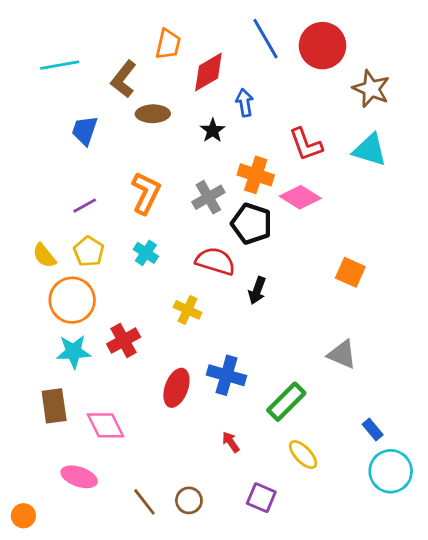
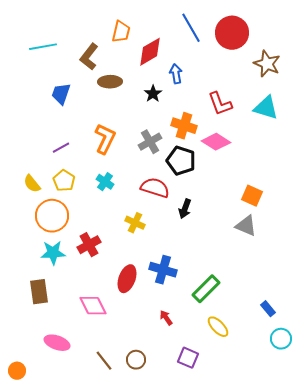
gray triangle: (342, 354) -> (246, 226), moved
pink diamond: (106, 425) -> (93, 306), moved
cyan circle: (391, 471) -> (281, 339), size x0.7

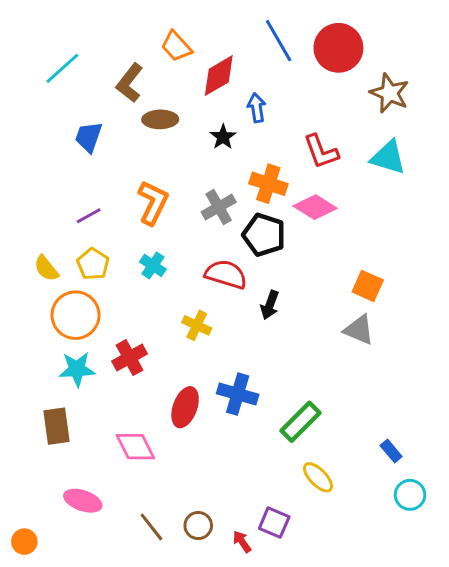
orange trapezoid: (121, 32) -> (176, 46), turned 125
cyan line: (43, 47) -> (62, 68), turned -32
red arrow: (166, 318) -> (242, 542), moved

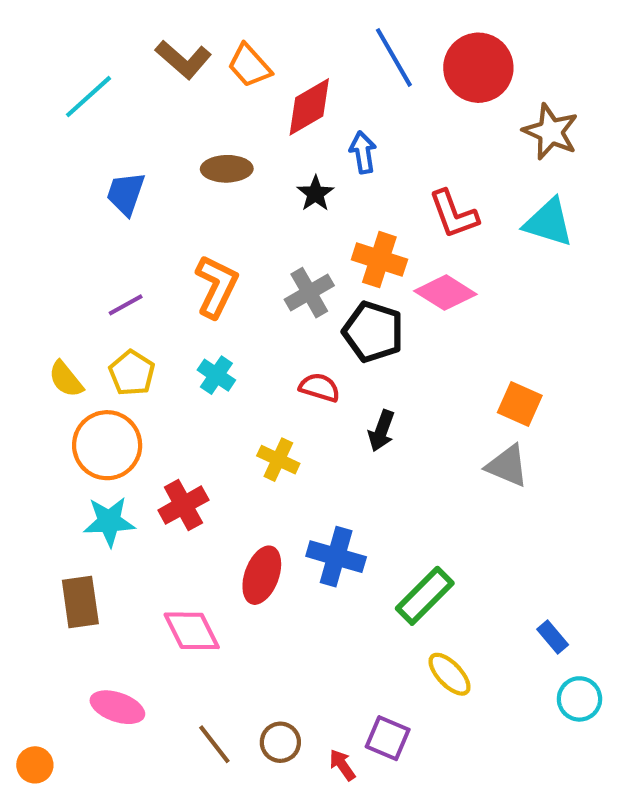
brown L-shape: (130, 83) -> (183, 59), moved, turned -87
red semicircle: (226, 274) -> (320, 387), size x0.7

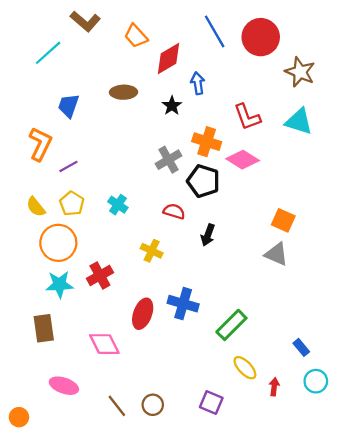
brown L-shape: (183, 59) -> (85, 21), moved
orange L-shape: (216, 286) -> (40, 144), moved
red arrow: (342, 765) -> (274, 387), moved, turned 42

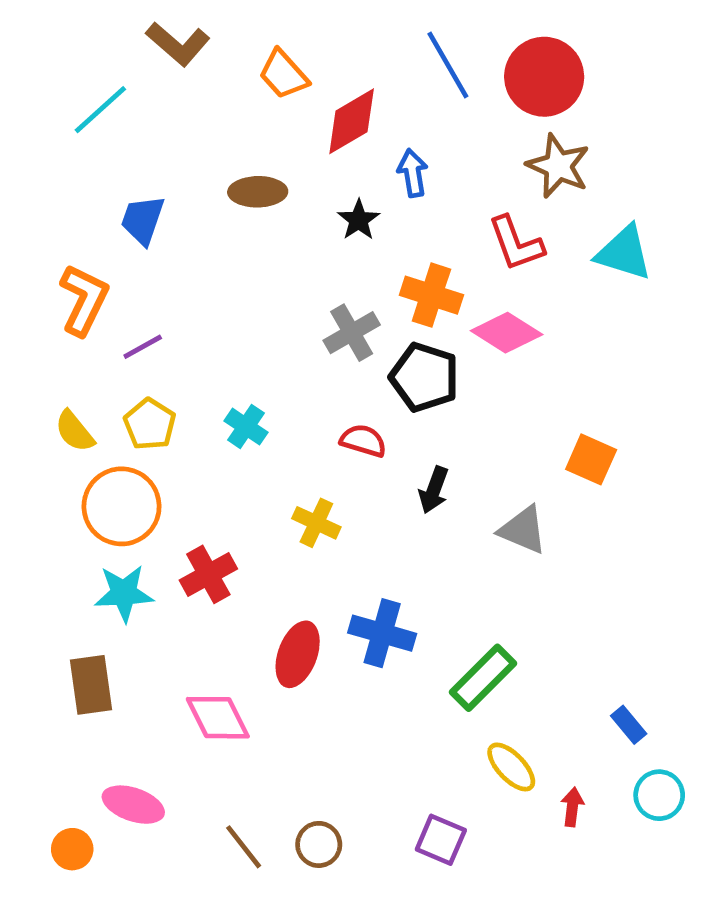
brown star: (300, 72) -> (558, 166), moved
gray triangle: (276, 254) -> (523, 530), moved
orange circle: (19, 417) -> (72, 849), moved

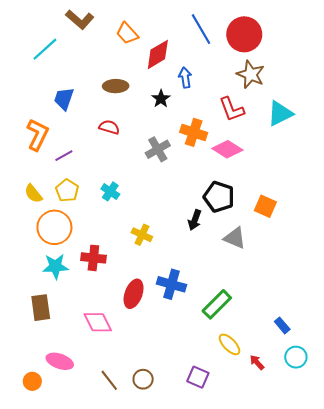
cyan triangle: (624, 253) -> (280, 113), turned -44
black pentagon: (424, 377) -> (219, 197), moved
red semicircle: (363, 441) -> (109, 127), moved
red cross: (208, 574) -> (93, 258), turned 35
red arrow: (572, 807) -> (257, 362), turned -49

